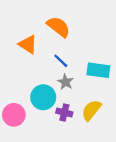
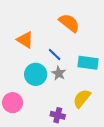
orange semicircle: (58, 27) -> (69, 23), moved
cyan circle: (43, 97) -> (36, 74), moved
purple cross: (64, 112) -> (58, 115), moved

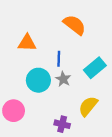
orange triangle: (25, 40) -> (27, 43), turned -30
blue line: (55, 54) -> (59, 59), turned 48
cyan rectangle: (88, 63) -> (95, 68), turned -48

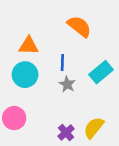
cyan circle: (38, 80) -> (25, 75), moved
yellow semicircle: (88, 106) -> (94, 128), moved
purple cross: (62, 124) -> (66, 132), turned 35

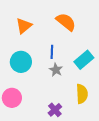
orange triangle: (29, 46) -> (24, 26), moved, turned -42
yellow semicircle: (94, 128) -> (82, 94), moved, turned 138

